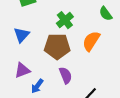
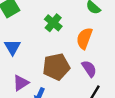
brown pentagon: (57, 46) -> (56, 67), moved
purple semicircle: (66, 75) -> (89, 69), moved

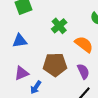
orange semicircle: (84, 38) -> (84, 44), turned 96
blue triangle: (12, 47) -> (20, 41), turned 42

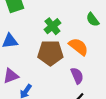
brown pentagon: (55, 65) -> (50, 53), moved

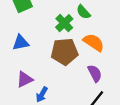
green semicircle: (93, 20) -> (83, 12), moved

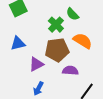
purple semicircle: (95, 73) -> (70, 71), moved, turned -56
purple triangle: (25, 79) -> (36, 64), moved

